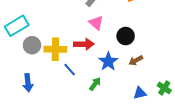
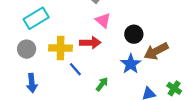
cyan rectangle: (17, 26) -> (36, 18), moved
gray circle: (32, 45) -> (27, 49), moved
brown arrow: (136, 60) -> (156, 51), moved, size x1.6
blue star: (108, 61) -> (131, 64), moved

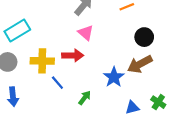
black circle: (134, 34) -> (144, 37), moved

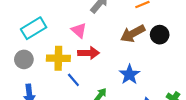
pink triangle: (86, 33) -> (79, 30), moved
brown arrow: (140, 64) -> (133, 34), moved

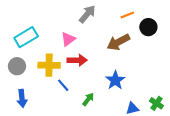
pink triangle: (79, 30) -> (68, 39), turned 42
black circle: (160, 35) -> (148, 27), moved

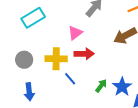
cyan rectangle: (26, 37) -> (33, 18), moved
blue star: (115, 80) -> (122, 87), moved
green arrow: (88, 99) -> (101, 86), moved

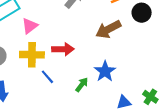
pink triangle: (75, 33) -> (30, 26), moved
blue star: (122, 87) -> (105, 71), moved

